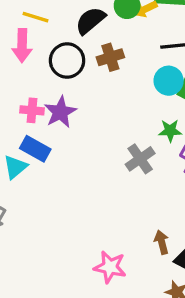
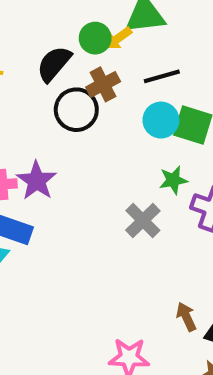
brown cross: (110, 57) -> (103, 84), moved
black circle: (67, 61) -> (76, 110), moved

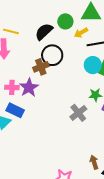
yellow arrow: (118, 38) -> (81, 33), moved
brown cross: (103, 84) -> (41, 67), moved

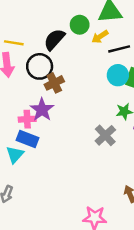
black circle: (52, 55) -> (40, 66), moved
pink cross: (12, 87) -> (27, 119), moved

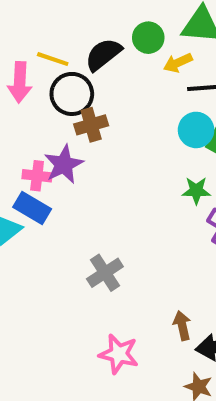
yellow line: (14, 43) -> (53, 59), moved
gray cross: (105, 135) -> (105, 273), moved

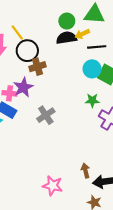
black semicircle: (103, 54) -> (66, 38), moved, turned 30
yellow line: (53, 59) -> (17, 33), turned 35
gray cross: (105, 273) -> (46, 115), moved

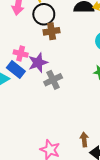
purple star: (23, 87) -> (38, 63), moved

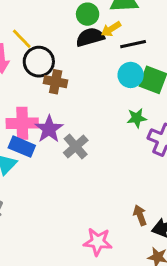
brown cross: (52, 31) -> (56, 82), turned 35
pink cross: (21, 54) -> (22, 123), size x1.5

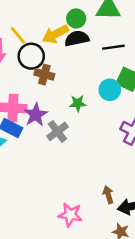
yellow arrow: (111, 29) -> (55, 34), moved, size x1.5
cyan circle: (131, 75) -> (110, 90), moved
green star: (137, 118) -> (78, 103), moved

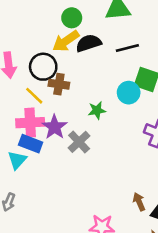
green circle: (76, 18) -> (72, 18), moved
yellow line: (18, 35) -> (34, 96), moved

